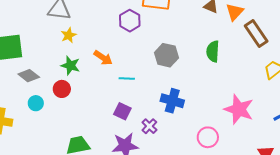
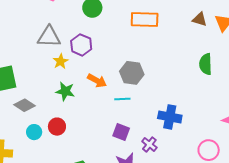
purple hexagon: (130, 21) -> (81, 45), moved
gray hexagon: (166, 55) -> (132, 73), moved
red circle: (62, 89) -> (57, 127), moved

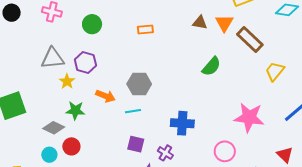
orange rectangle: (145, 20) -> (145, 30), size x0.6
green semicircle: (206, 64) -> (211, 66), turned -130
gray diamond: (24, 105) -> (54, 128), moved

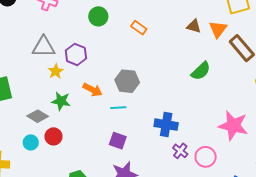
green circle: (92, 24) -> (98, 16), moved
orange rectangle: (145, 30) -> (139, 28), turned 35
purple cross: (165, 153) -> (180, 151), moved

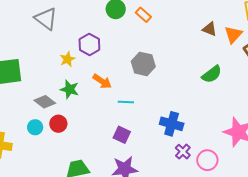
orange rectangle: (139, 28) -> (143, 15), moved
gray triangle: (44, 47) -> (46, 19), moved, turned 30
gray hexagon: (127, 81) -> (143, 64), moved

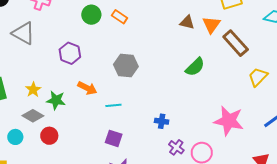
yellow star: (67, 59) -> (33, 90), moved
blue cross: (172, 124) -> (162, 121), size x0.6
cyan circle: (35, 127) -> (15, 137), moved

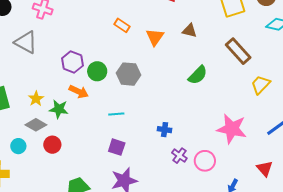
green circle: (91, 15) -> (97, 71), moved
orange triangle: (211, 25) -> (155, 37), moved
orange arrow: (87, 88) -> (79, 92), moved

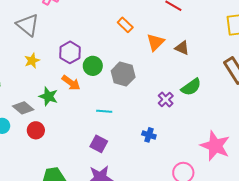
brown triangle: (190, 31) -> (182, 48), moved
yellow star: (36, 99) -> (32, 61), moved
purple cross: (179, 156) -> (166, 100), moved

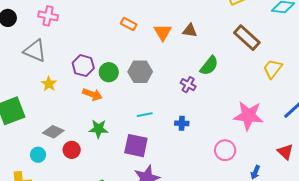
green star: (48, 96) -> (98, 129), moved
cyan line: (104, 111) -> (145, 115), moved
purple square: (99, 144) -> (136, 146), size x1.4

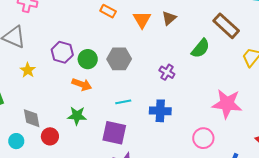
brown triangle: (190, 31) -> (169, 18), turned -49
green semicircle: (209, 66) -> (200, 48), moved
orange arrow: (92, 94) -> (82, 84), moved
blue cross: (182, 123) -> (160, 111), size x1.5
gray diamond: (53, 132) -> (32, 118), turned 55

